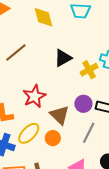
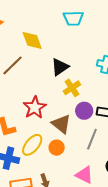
yellow diamond: (44, 17) -> (32, 40), moved
yellow cross: (89, 70) -> (72, 88), moved

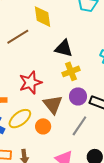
black triangle: (60, 67) -> (64, 48), turned 36

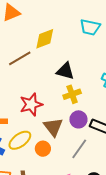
yellow diamond: (42, 17) -> (45, 39), turned 75

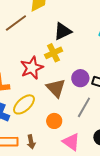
black triangle: (65, 71) -> (63, 31), turned -36
yellow cross: (72, 94) -> (54, 53), moved
orange circle: (43, 149) -> (54, 121), moved

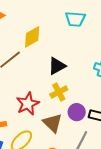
yellow cross: (54, 53) -> (59, 92), moved

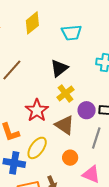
cyan trapezoid: (75, 19) -> (72, 33), moved
yellow diamond: (32, 37) -> (32, 23), moved

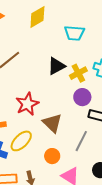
yellow cross: (65, 93) -> (78, 73), moved
purple circle: (87, 110) -> (82, 97), moved

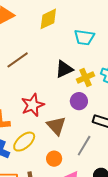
purple circle: (82, 97) -> (79, 101), moved

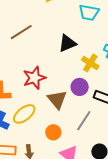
yellow cross: (86, 78) -> (90, 63), moved, turned -36
purple circle: (79, 101) -> (80, 87), moved

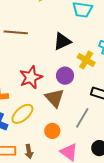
brown line: (21, 32) -> (16, 32), turned 40
purple circle: (80, 87) -> (65, 76), moved

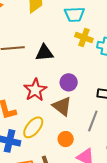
black triangle: (62, 41) -> (44, 53), moved, turned 30
yellow cross: (86, 60) -> (84, 37), moved

